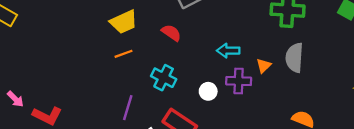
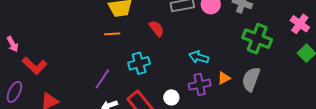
cyan cross: (164, 78) -> (139, 63), turned 30
purple cross: (239, 81) -> (200, 85), turned -30
white circle: (208, 91) -> (171, 97), moved

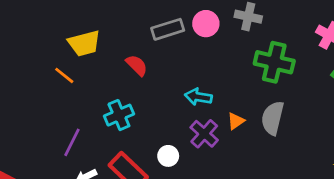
orange line: (112, 34) -> (64, 75), moved, turned 49
purple cross: (200, 85) -> (204, 134), turned -30

